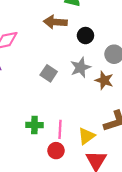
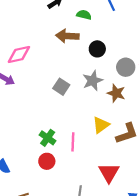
green cross: (34, 125) -> (48, 138), turned 35
yellow triangle: (86, 136) -> (101, 125), moved
red circle: (56, 151) -> (47, 161), moved

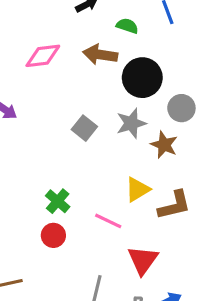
black circle: (97, 49) -> (142, 78), size x1.6
pink diamond: (19, 55) -> (43, 56), moved
pink line: (73, 142) -> (108, 221), moved, turned -72

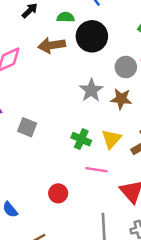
black circle: (142, 78) -> (92, 36), moved
gray square: (84, 128) -> (27, 127), moved
green cross: (58, 201) -> (81, 139), moved

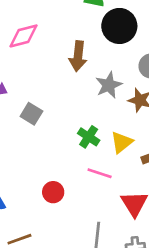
brown arrow: (52, 45) -> (78, 56), moved, turned -85

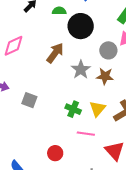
brown arrow: (78, 56) -> (55, 53), turned -140

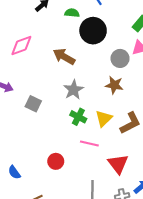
brown arrow: (55, 53) -> (64, 57), turned -100
gray star: (81, 70) -> (73, 90), moved

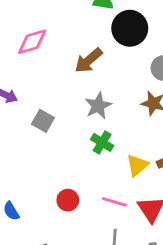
brown arrow: (64, 57) -> (89, 60), turned -75
yellow triangle: (104, 118) -> (137, 165), moved
pink line: (89, 144) -> (114, 202), moved

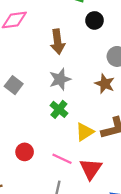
black circle: (130, 28) -> (95, 20), size x0.6
brown arrow: (89, 60) -> (58, 42), turned -65

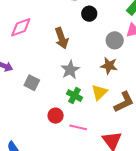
yellow triangle: (85, 132) -> (99, 92), moved
red circle: (25, 152) -> (56, 116), moved
pink line: (62, 159) -> (78, 127), moved

